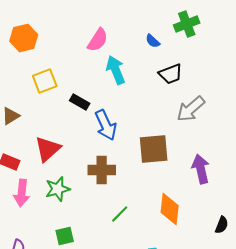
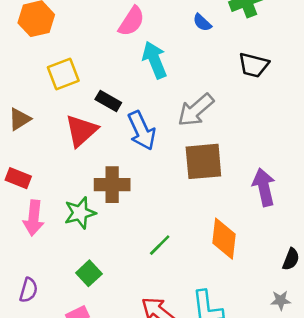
black trapezoid: (171, 74) -> (254, 65), moved, turned 35
gray arrow: (191, 109) -> (196, 110), moved
red triangle: (48, 149) -> (81, 131), moved
brown cross: (102, 170) -> (112, 185), moved
green square: (65, 236) -> (89, 273), turned -30

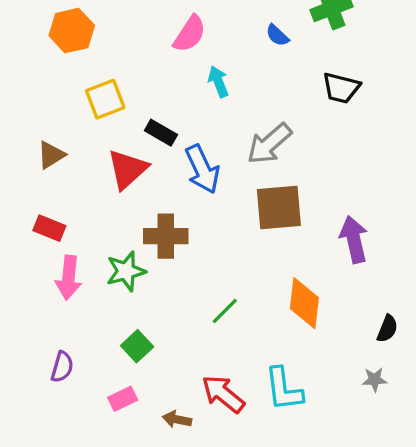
cyan arrow: (155, 60) -> (218, 82), size x0.7

